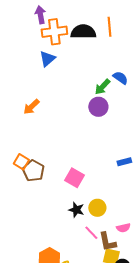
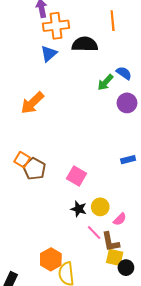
black semicircle: (83, 32) -> (85, 44), moved
orange arrow: (31, 107) -> (32, 103), size x1.4
purple circle: (98, 107) -> (127, 103), moved
pink semicircle: (123, 228) -> (120, 219), moved, turned -32

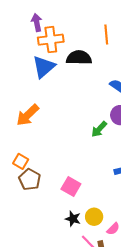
blue triangle: (49, 54) -> (44, 67), size x1.4
green arrow: (105, 82) -> (99, 129), moved
orange square: (22, 160) -> (21, 161), moved

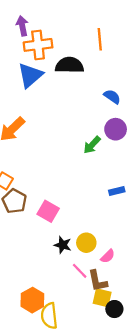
pink square: (71, 187) -> (48, 211), moved

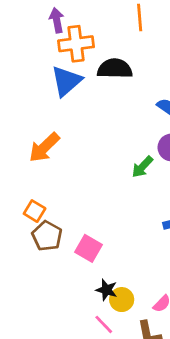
orange line: (100, 39) -> (140, 17), moved
yellow circle: (86, 243) -> (122, 300), moved
pink line: (80, 271) -> (104, 324), moved

